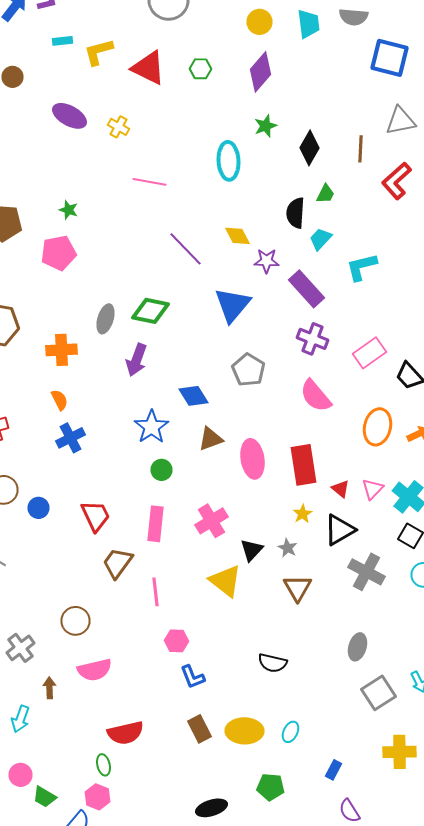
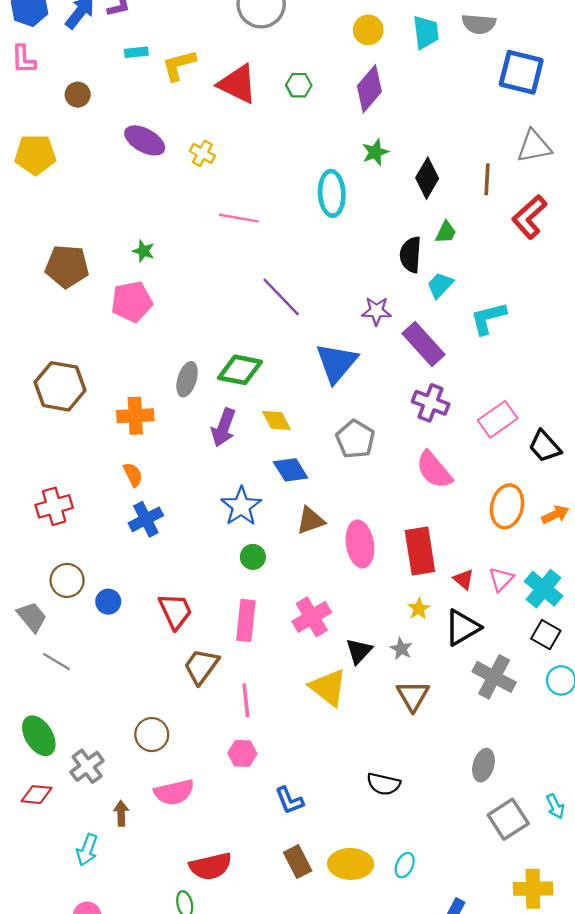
yellow diamond: (238, 236) -> (276, 420), moved
pink hexagon: (176, 641) -> (242, 753), moved

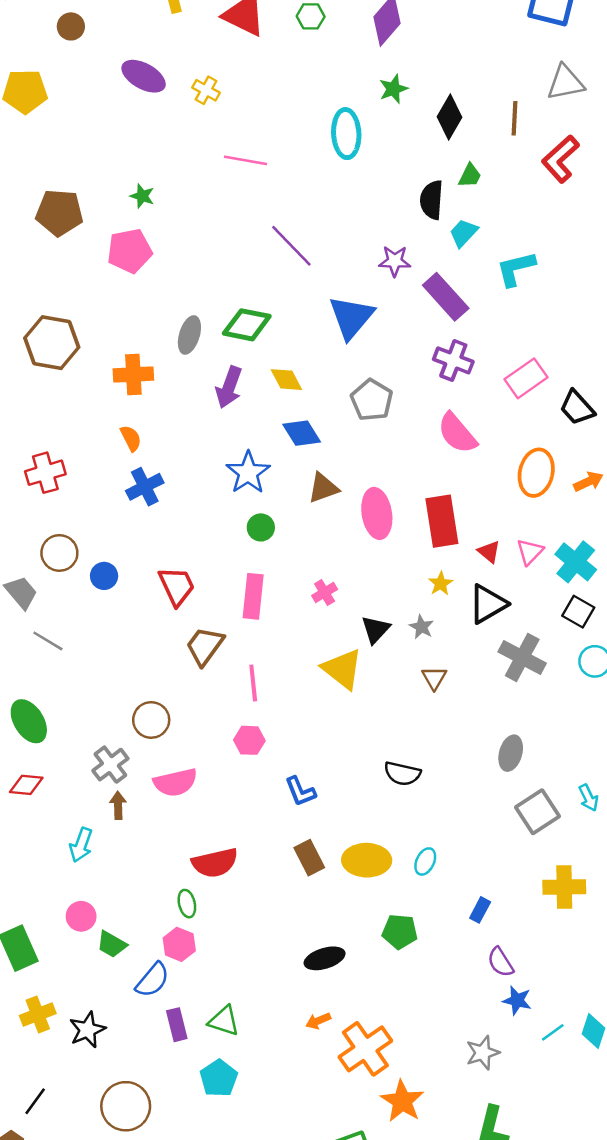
pink cross: (312, 617) -> (325, 592), size x0.6
brown triangle: (413, 696) -> (434, 678), size x0.7
gray cross: (87, 766) -> (110, 765), moved

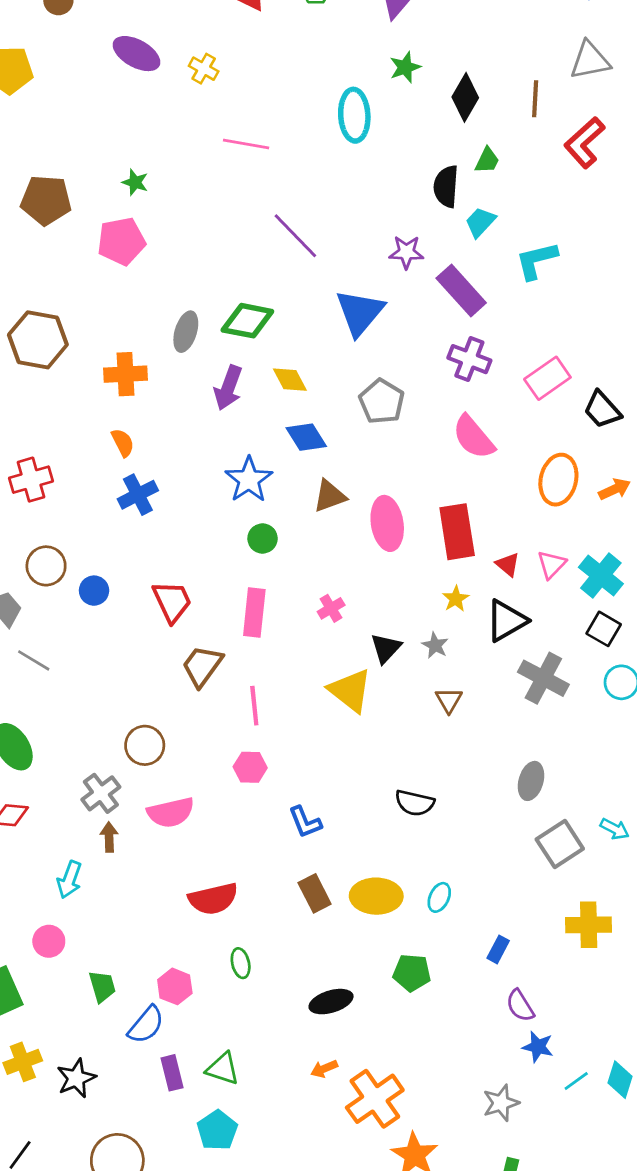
cyan arrow: (588, 798) -> (615, 829), turned -36
green ellipse: (187, 904) -> (241, 963), moved
pink circle: (81, 916) -> (49, 941), moved
green trapezoid: (112, 944) -> (102, 986), turned -136

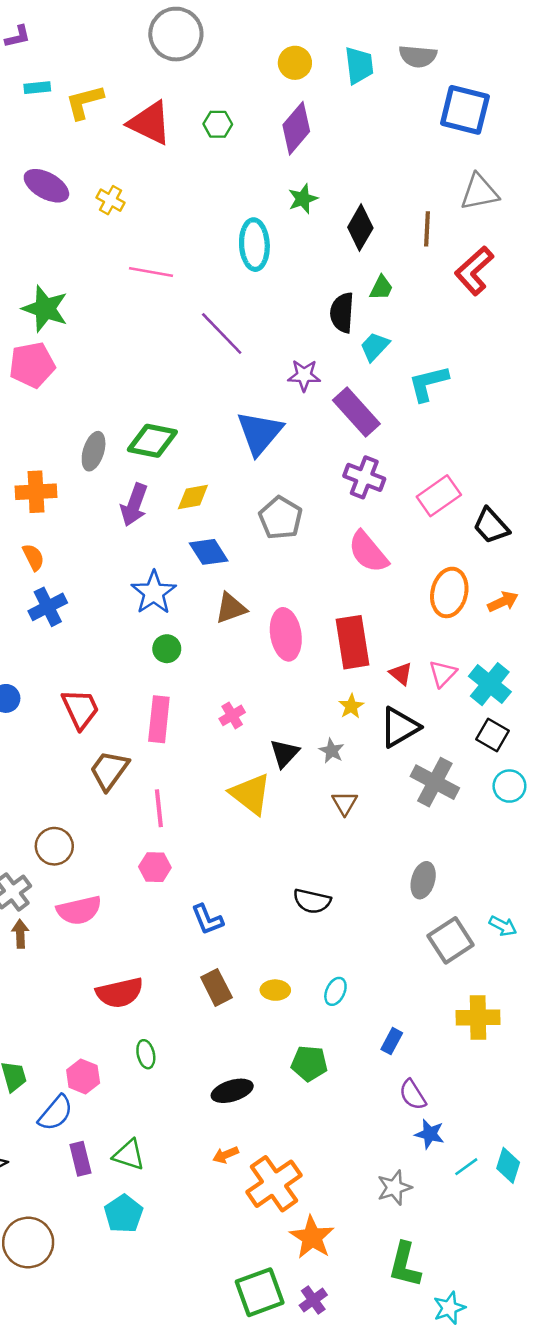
green star: (135, 182) -> (45, 309), size x1.8
purple line: (295, 236) -> (222, 334), moved
yellow diamond: (290, 380) -> (193, 497), turned -72
yellow ellipse: (376, 896) -> (275, 990), size x0.6

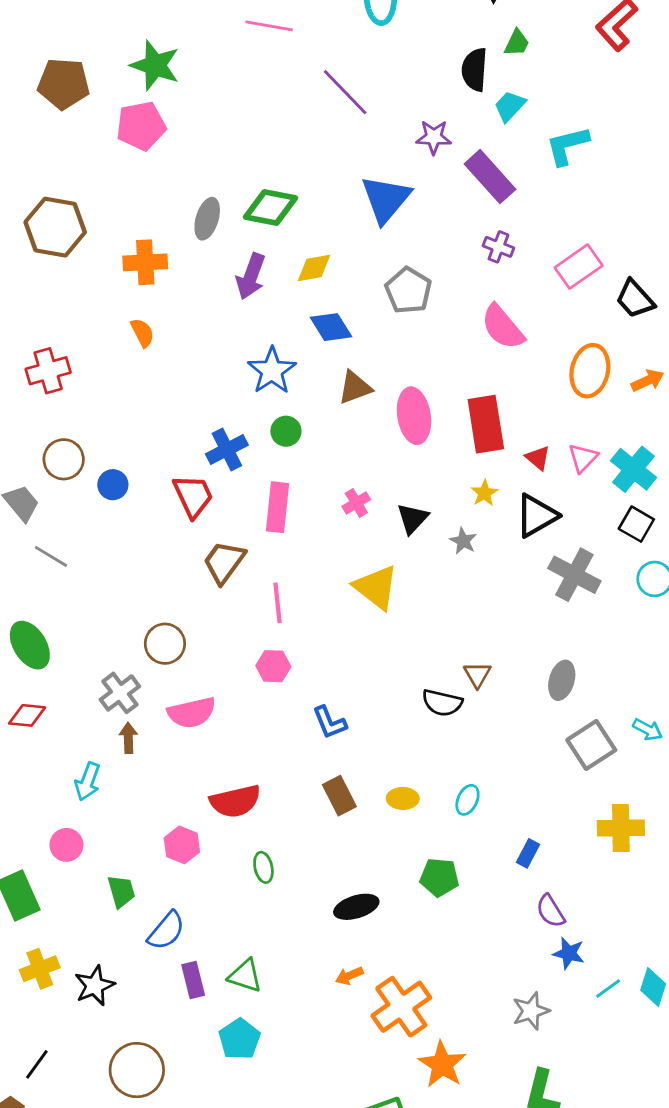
purple cross: (364, 477) -> (498, 247), size x0.7
blue cross: (48, 607) -> (227, 449), moved
black triangle: (284, 753) -> (413, 518), moved
brown triangle: (345, 803) -> (477, 675), moved
pink hexagon: (83, 1076) -> (182, 845), moved

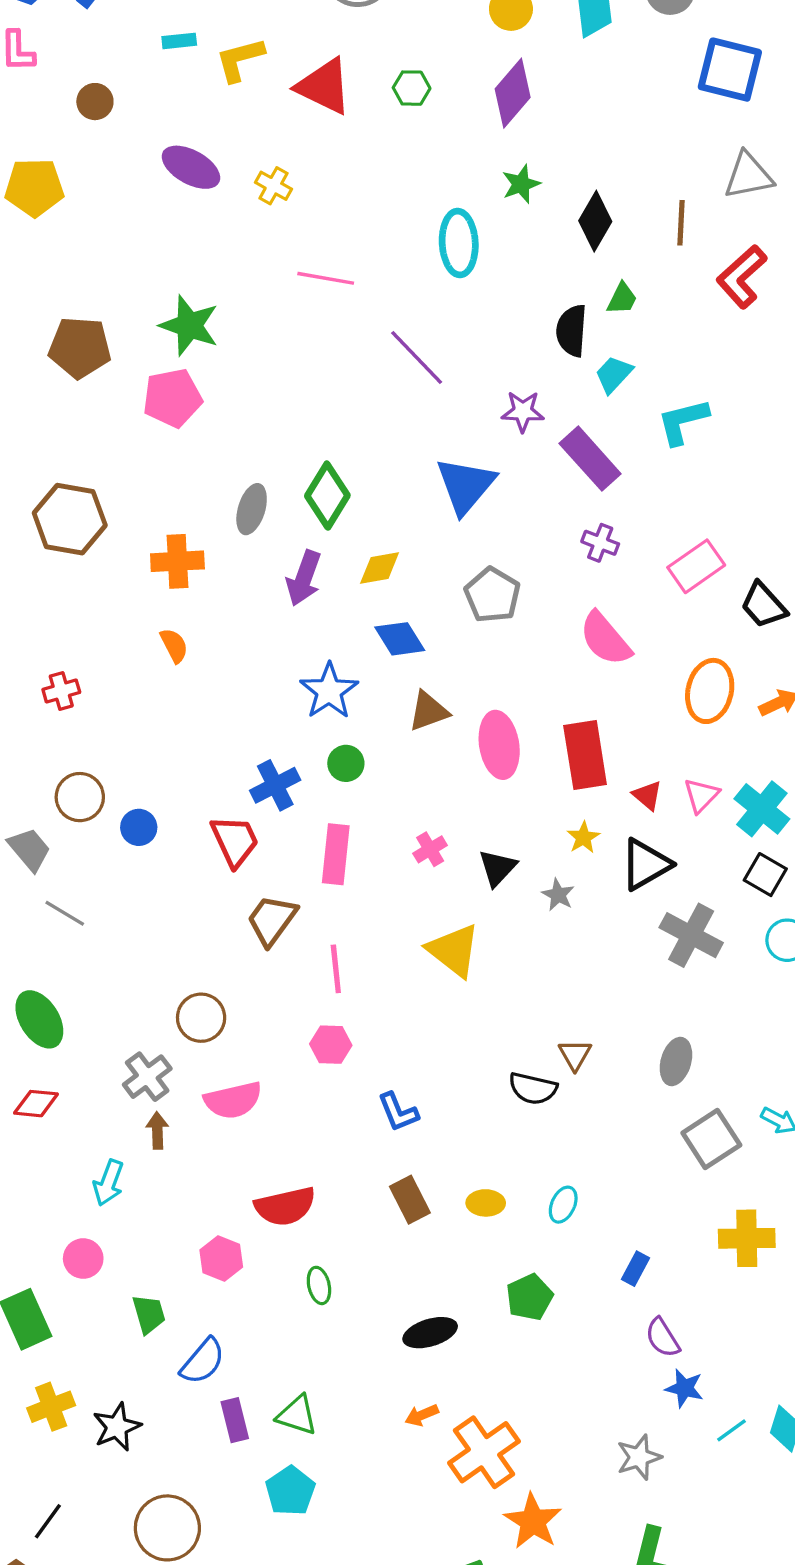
green diamond: (270, 207) -> (327, 496), turned -70
red cross: (48, 371) -> (61, 691), size x0.7
green pentagon: (439, 877) -> (529, 1297), turned -30

